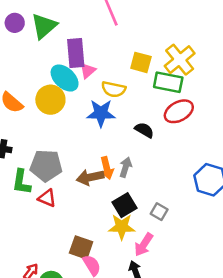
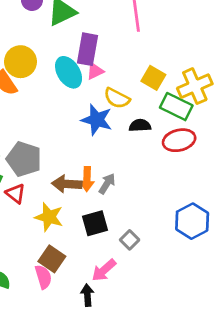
yellow circle: (50, 100) -> (21, 62), moved
black semicircle: (144, 130) -> (140, 125), moved, turned -48
yellow star: (122, 227) -> (49, 217), moved
brown square: (81, 247) -> (52, 259), moved

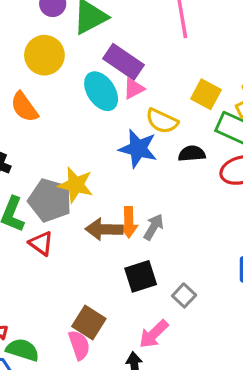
purple rectangle: (88, 49) -> (124, 62), turned -64
yellow circle: (21, 62) -> (44, 55), moved
yellow star: (49, 217) -> (76, 185), moved

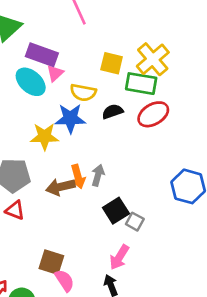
yellow star: (76, 185) -> (44, 136), moved
black square: (141, 276) -> (116, 211), moved
brown square: (89, 322) -> (51, 262), moved

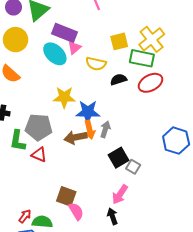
yellow square: (112, 63) -> (119, 41), turned -30
blue star: (70, 118) -> (88, 112), moved

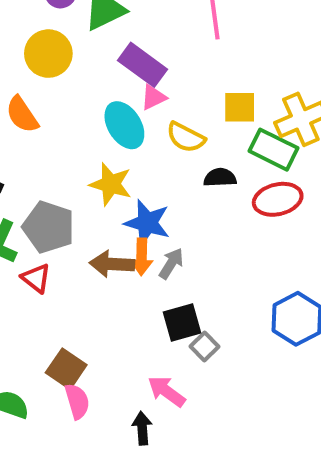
cyan ellipse: (55, 54) -> (124, 125), moved
pink arrow: (120, 194) -> (167, 391), turned 78

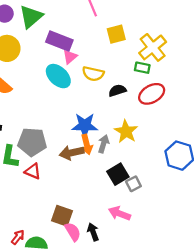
yellow square: (240, 107) -> (116, 34), moved
green rectangle: (274, 150) -> (142, 68), size x0.6
yellow star: (111, 184) -> (126, 131), moved, turned 30
gray square: (205, 347) -> (133, 184), turned 32
black arrow: (142, 428) -> (93, 232), moved

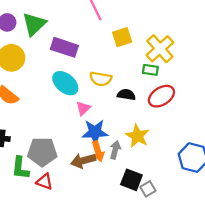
pink triangle: (70, 57) -> (83, 108), moved
black semicircle: (117, 91) -> (126, 95), turned 30
black square: (118, 174) -> (131, 180), turned -35

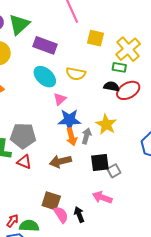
yellow square: (122, 37) -> (95, 38), turned 30
black semicircle: (126, 95) -> (112, 86), moved
brown arrow: (83, 161) -> (60, 161), moved
black square: (131, 180) -> (100, 162), turned -30

